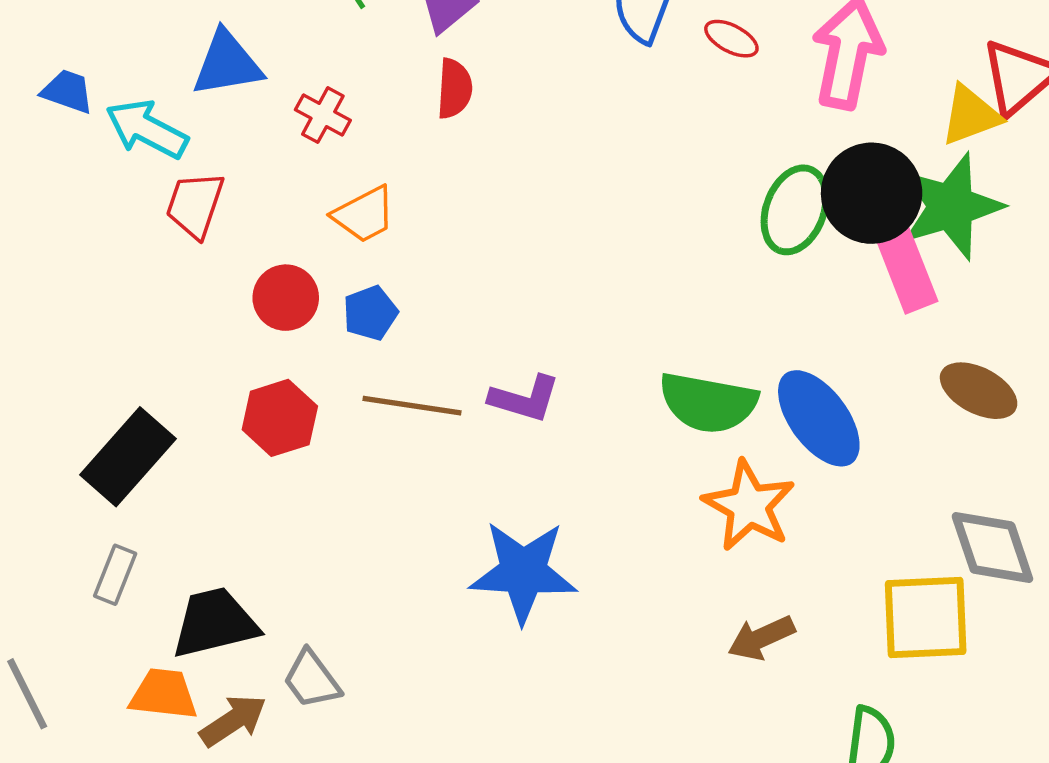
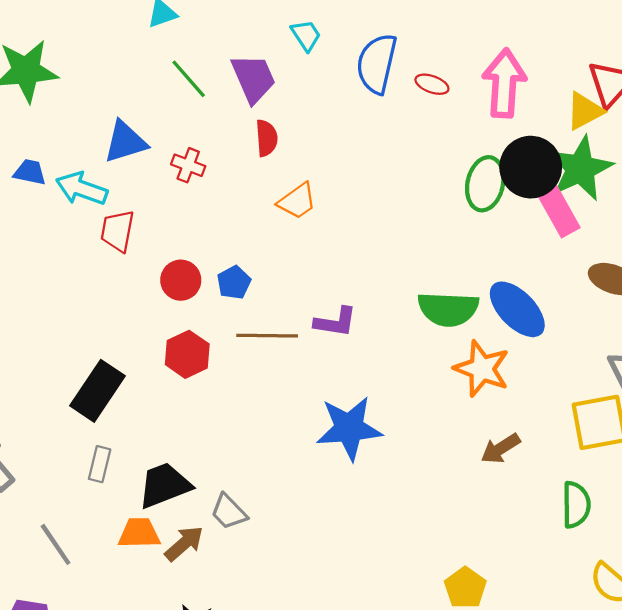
orange trapezoid: (364, 215) -> (297, 201), moved

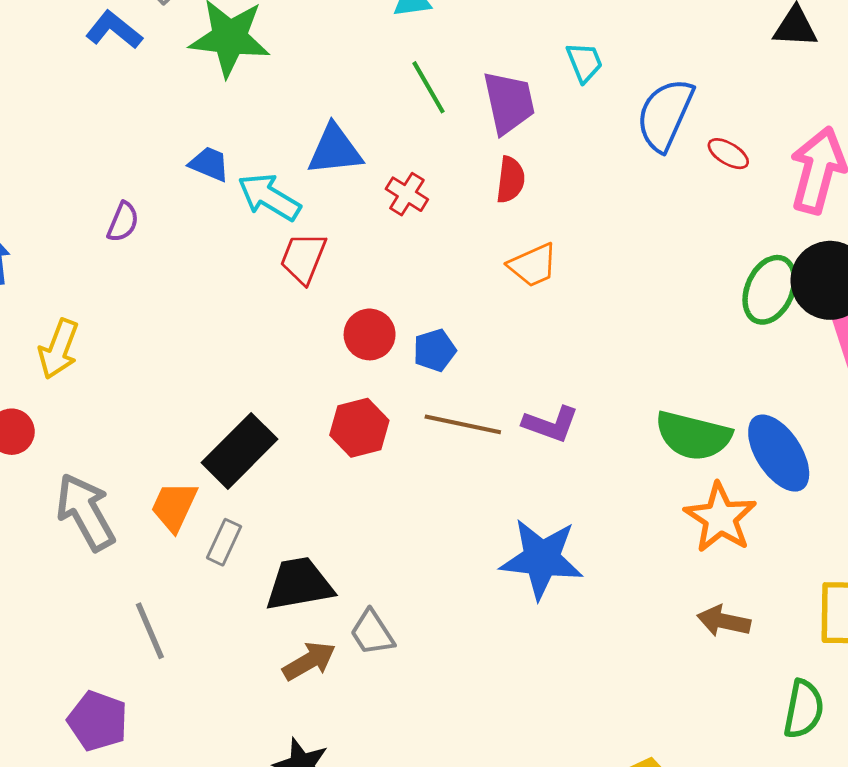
brown arrow: (500, 449) -> (724, 621), turned 33
orange trapezoid: (139, 533) -> (174, 506), moved, turned -75

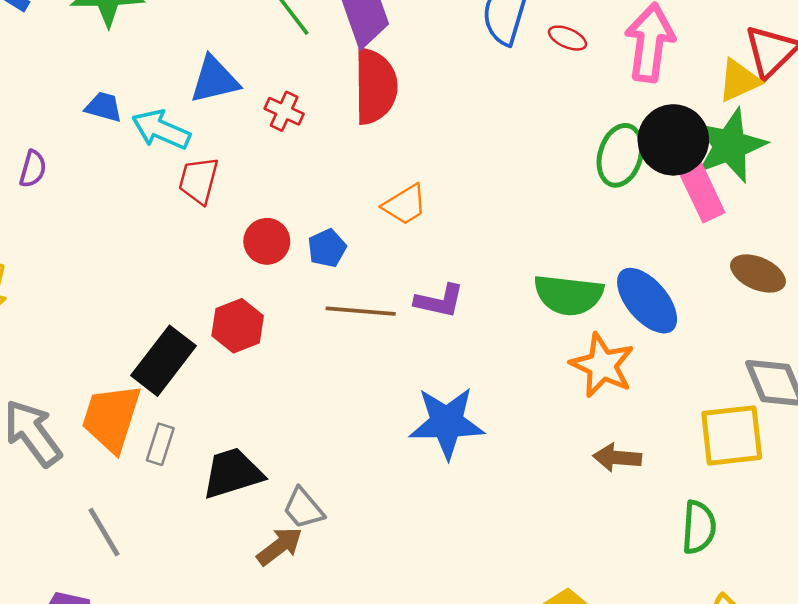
red semicircle: (510, 180) -> (375, 86), size x1.8
orange trapezoid: (533, 265) -> (405, 205), moved
red hexagon: (359, 428) -> (238, 326), moved
orange trapezoid: (174, 506) -> (111, 418), size x1.5
brown arrow: (309, 661) -> (280, 546), moved

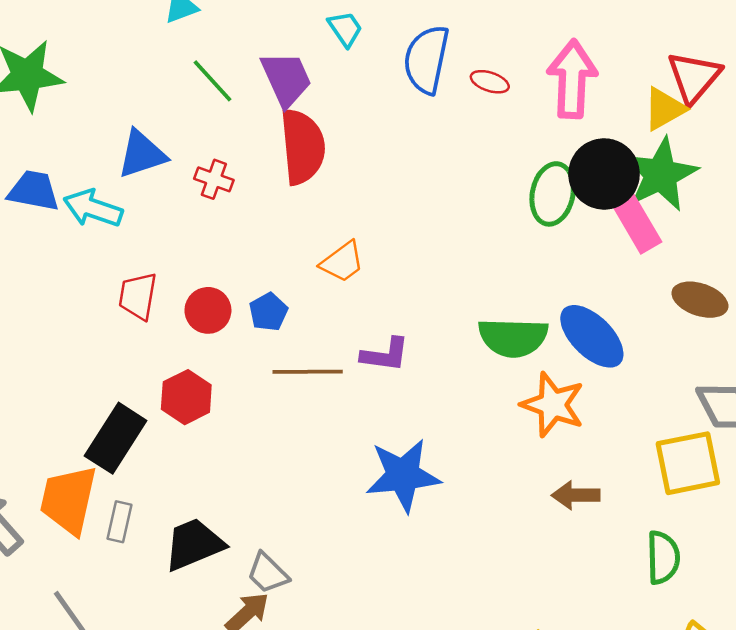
blue trapezoid: (104, 107) -> (34, 191), size x1.4
red trapezoid: (199, 180) -> (138, 296), moved

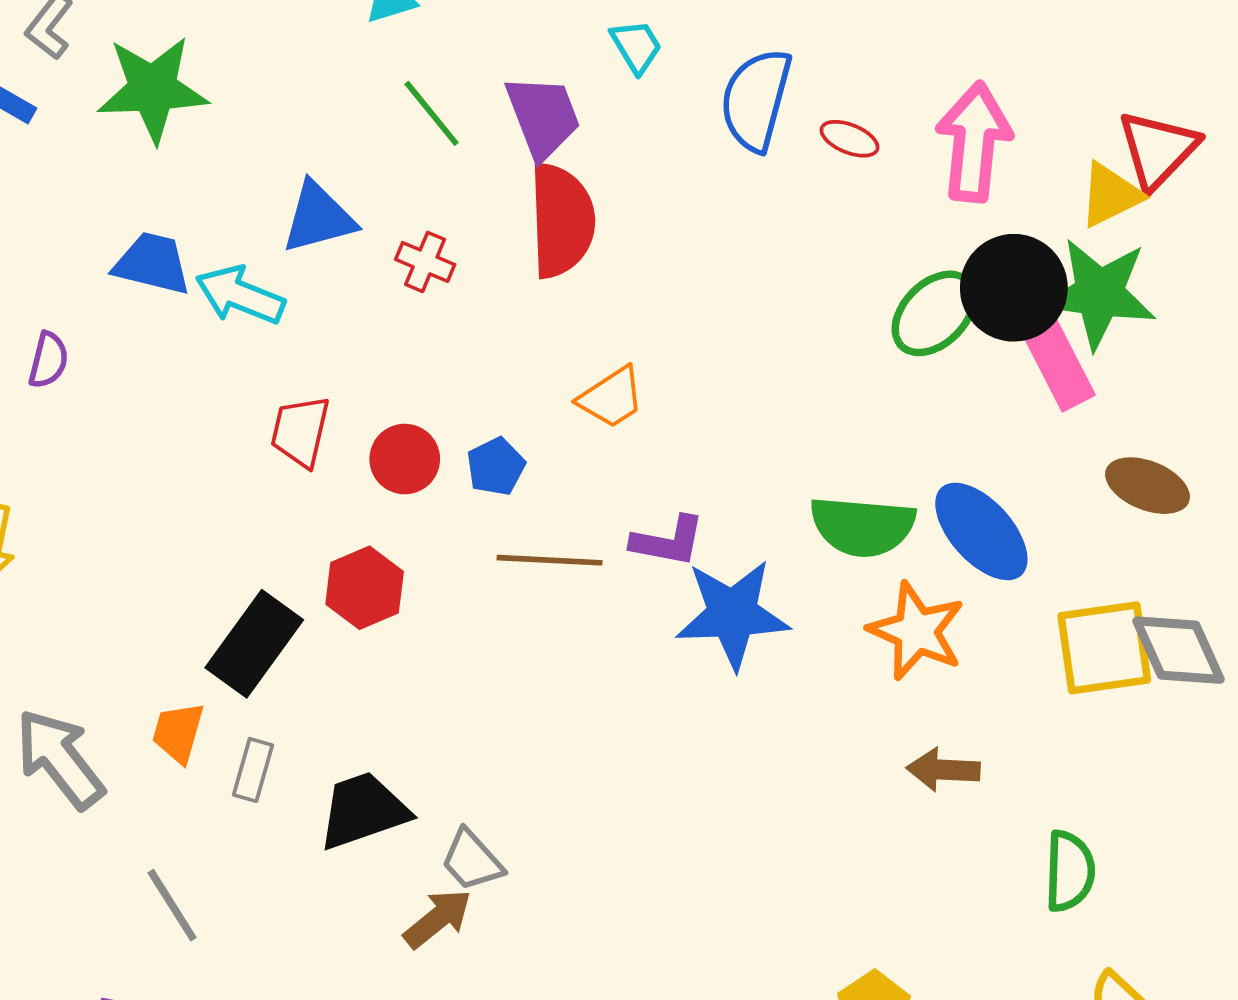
green star: (661, 175) -> (1099, 294), turned 30
green ellipse: (553, 194) -> (935, 313), turned 30
yellow square: (688, 463) -> (1104, 648), moved
blue star: (403, 475) -> (732, 614), moved
orange trapezoid: (69, 500) -> (178, 732), size x0.6

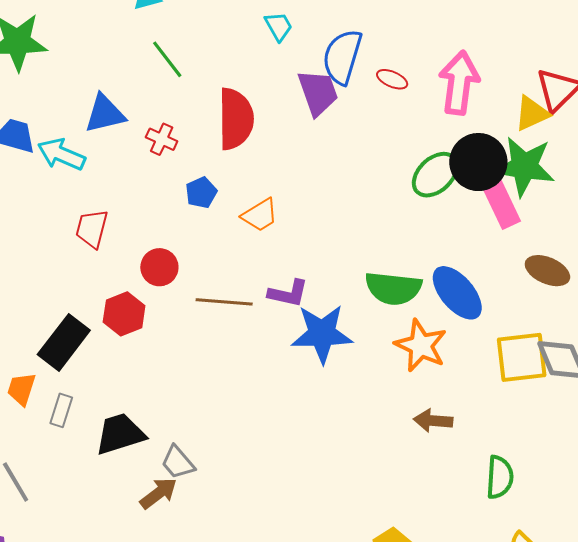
purple trapezoid: (543, 117) -> (318, 93), moved
red circle: (405, 459) -> (159, 267), moved
blue pentagon: (496, 467) -> (201, 193), moved

